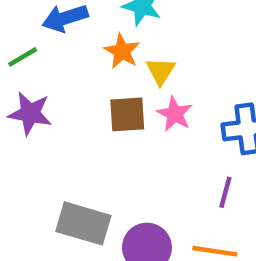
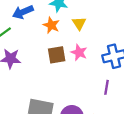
yellow triangle: (161, 71) -> (79, 23), moved

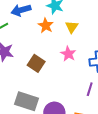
brown square: (57, 55) -> (36, 63), moved, turned 36

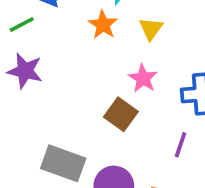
brown square: (36, 63) -> (121, 114), moved

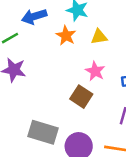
yellow triangle: (151, 29) -> (99, 37), turned 48

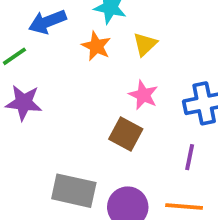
yellow triangle: (99, 37) -> (145, 44), turned -30

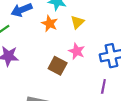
brown square: (126, 134) -> (58, 66), moved

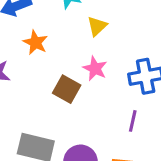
orange star: (50, 23) -> (35, 43), moved

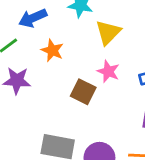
yellow triangle: (97, 26) -> (108, 32), size x1.4

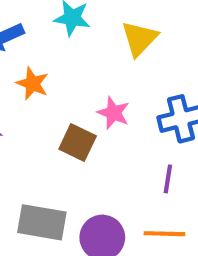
yellow triangle: (108, 32) -> (139, 39), moved

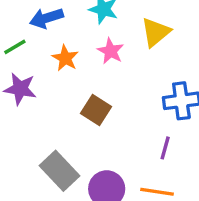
pink star: (113, 113) -> (111, 51), moved
gray rectangle: (42, 222) -> (60, 171), turned 30

